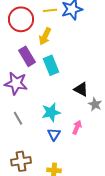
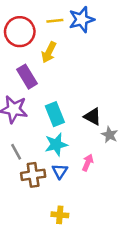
cyan rectangle: (51, 65) -> (55, 114), moved
brown cross: (21, 161) -> (33, 175), moved

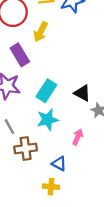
cyan rectangle: (55, 114) -> (46, 91), turned 55
blue triangle: (60, 171) -> (59, 164), moved, turned -35

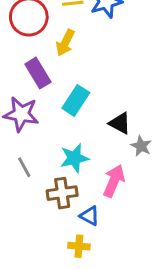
cyan rectangle: (46, 91) -> (76, 100), moved
pink arrow: (78, 137) -> (114, 181), size x1.5
brown cross: (26, 149) -> (62, 193), moved

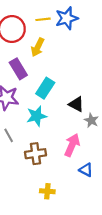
cyan star: (74, 158) -> (37, 116), moved
blue triangle: (90, 216) -> (86, 170), moved

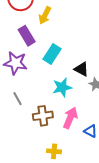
cyan star: (37, 116) -> (62, 87), moved
pink arrow: (72, 145) -> (70, 118), moved

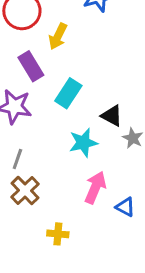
gray line: (17, 99) -> (17, 159), turned 48
brown cross: (43, 116) -> (25, 191), moved, turned -36
yellow cross: (54, 151) -> (58, 234), moved

